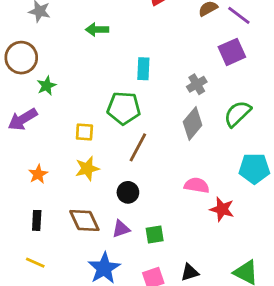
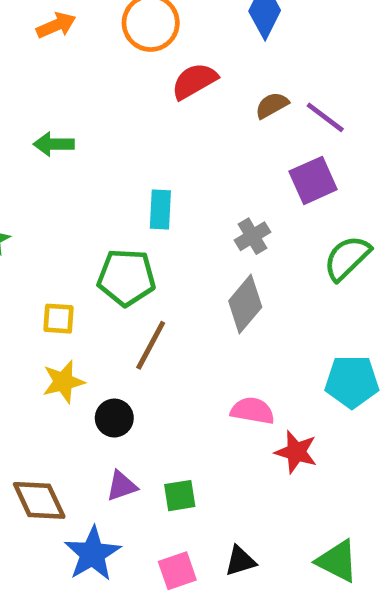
green arrow: (97, 30) -> (54, 144), moved
green semicircle: (237, 114) -> (347, 258), moved
black circle: (128, 192) -> (114, 418), moved
brown diamond: (84, 220) -> (39, 500), moved

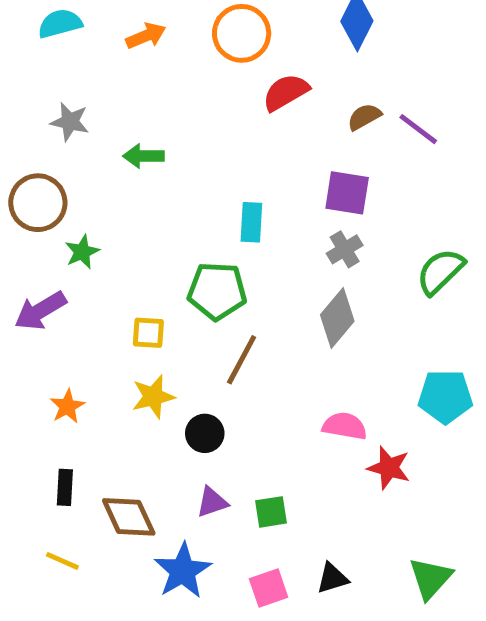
purple square: (313, 180) -> (347, 193), moved, turned 33
green triangle: (337, 561) -> (431, 578), turned 45

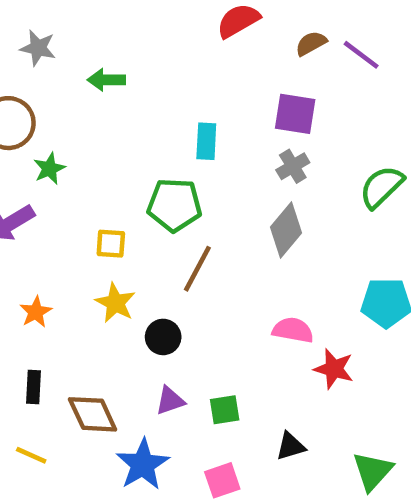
yellow star: (153, 397) -> (115, 303), turned -30
black triangle: (332, 578) -> (291, 446), moved

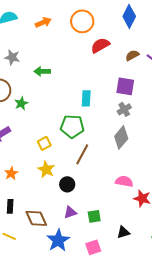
green star: (49, 169) -> (21, 103), moved
yellow square: (111, 244) -> (44, 143), turned -32

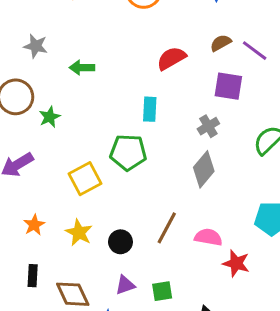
red semicircle: (100, 45) -> (171, 58), moved
purple square: (125, 86) -> (228, 86), moved
yellow square: (44, 143) -> (85, 179), size x1.5
brown line: (82, 154) -> (167, 228), moved
yellow star: (46, 169) -> (79, 233), moved

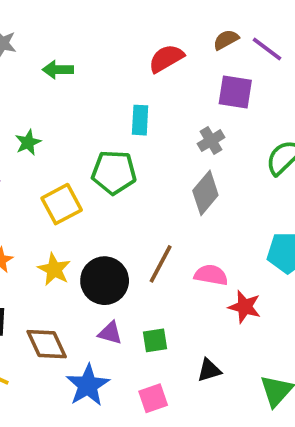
green star: (50, 117) -> (28, 142), moved
black circle: (120, 242) -> (105, 281), size x1.6
purple triangle: (125, 285) -> (110, 333), turned 35

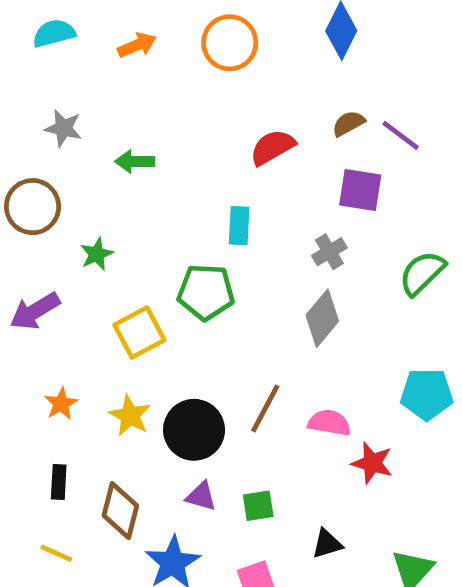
brown diamond: (47, 344) -> (120, 511), turned 39

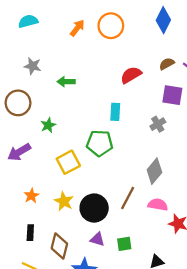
orange arrow: (137, 45) -> (77, 28), moved, turned -30
gray diamond: (322, 318) -> (154, 171), moved

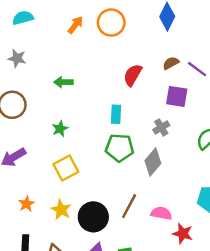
gray star: (33, 66) -> (17, 58), moved
red semicircle: (131, 75) -> (133, 75), turned -30
green star: (48, 125) -> (60, 129), moved
green pentagon: (100, 143) -> (120, 148), moved
gray diamond: (154, 171) -> (153, 162), moved

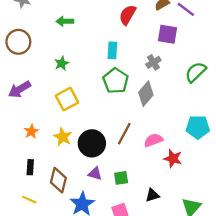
green pentagon: (120, 148) -> (116, 81), turned 30
pink semicircle: (161, 213) -> (153, 140), turned -30

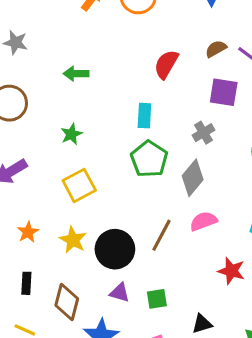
pink semicircle: (153, 140) -> (203, 221), moved

